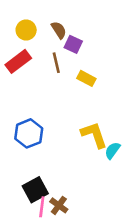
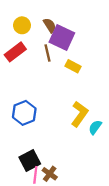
purple square: (73, 44) -> (62, 37), size x1.6
yellow L-shape: (94, 135) -> (80, 114), turned 55

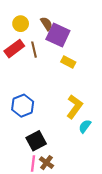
brown line: (47, 53) -> (34, 50), moved
cyan semicircle: (95, 127) -> (85, 126), moved
black square: (30, 160) -> (36, 141), moved

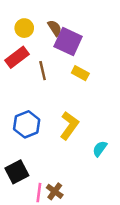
brown line: (34, 50) -> (43, 71), moved
yellow L-shape: (74, 107) -> (69, 126), moved
black square: (36, 141) -> (17, 172), moved

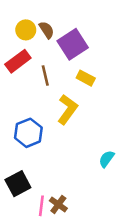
brown semicircle: (55, 28) -> (47, 30), moved
purple square: (68, 41) -> (73, 44), turned 32
yellow L-shape: (69, 126) -> (67, 109), moved

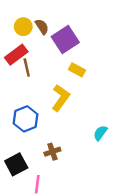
brown line: (45, 75) -> (27, 68), moved
cyan semicircle: (107, 159) -> (100, 133), moved
brown cross: (58, 204) -> (52, 152), moved, turned 35

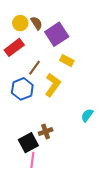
brown line: (27, 68) -> (34, 68), moved, turned 49
blue hexagon: (26, 119) -> (22, 89), moved
black square: (16, 164) -> (28, 143), moved

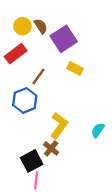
yellow L-shape: (53, 85) -> (59, 126), moved
brown cross: (46, 132) -> (51, 148), turned -32

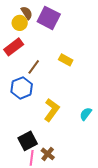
brown semicircle: (41, 26) -> (27, 13), moved
purple square: (64, 39) -> (49, 18), moved, turned -30
brown cross: (51, 148) -> (48, 154), moved

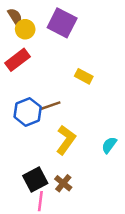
brown semicircle: (27, 13) -> (15, 17), moved
brown line: (34, 67) -> (51, 106), moved, turned 35
brown cross: (48, 154) -> (63, 183), moved

